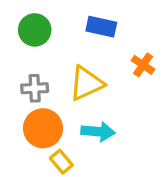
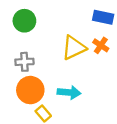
blue rectangle: (101, 27) -> (103, 17), moved
yellow triangle: (86, 83) -> (74, 48), moved

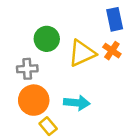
blue rectangle: (103, 17) -> (115, 19), turned 66
green circle: (24, 21) -> (47, 39), moved

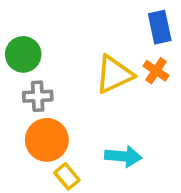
green circle: (47, 39) -> (23, 54), moved
cyan arrow: (77, 103) -> (123, 156), moved

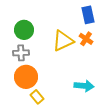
green circle: (23, 54) -> (24, 30), moved
cyan arrow: (123, 156) -> (84, 86), moved

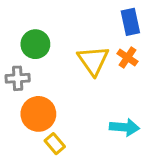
yellow triangle: (63, 41) -> (93, 60), turned -40
gray cross: (21, 53) -> (18, 78), moved

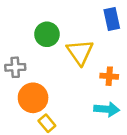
green circle: (35, 44) -> (47, 34), moved
orange cross: (127, 58) -> (109, 76), moved, turned -30

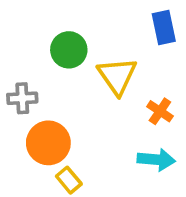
orange cross: (109, 76) -> (160, 111), turned 30

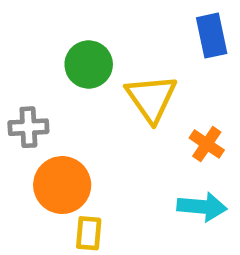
yellow rectangle: (69, 180) -> (89, 233), turned 45

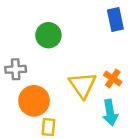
yellow triangle: (151, 98) -> (83, 85), moved
cyan arrow: (202, 207) -> (110, 113), turned 75

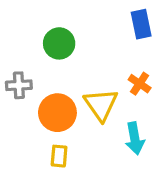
orange cross: (113, 79) -> (140, 84), moved
orange circle: (34, 101) -> (57, 113), moved

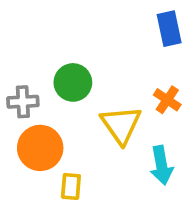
green circle: (59, 43) -> (73, 82), moved
orange circle: (57, 113) -> (40, 148), moved

